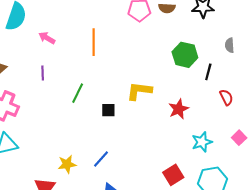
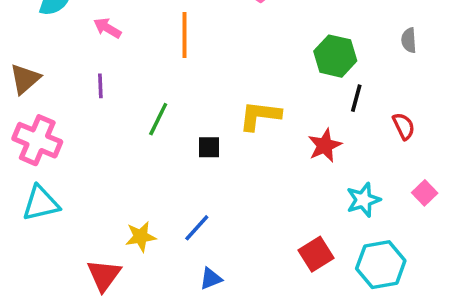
black line: (208, 72) -> (356, 98), moved

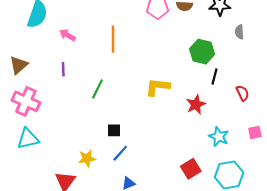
gray semicircle: (409, 40) -> (239, 32), moved
black square: (209, 147) -> (114, 130), moved
pink square: (425, 193) -> (255, 132), turned 32
cyan star: (363, 200) -> (219, 137), turned -30

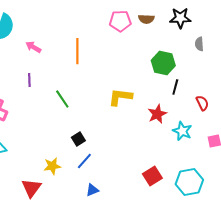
green line: (97, 89) -> (62, 99), turned -60
black square: (114, 130) -> (78, 139), turned -32
cyan star: (219, 137) -> (182, 131), moved

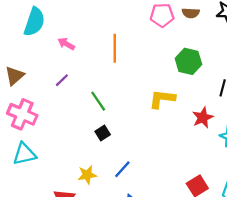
green hexagon: (163, 63) -> (188, 61), moved
purple line: (29, 80) -> (62, 80), turned 48
black square: (78, 139) -> (103, 133), moved

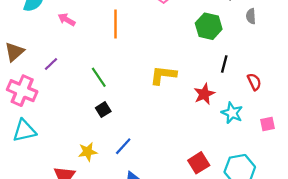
green hexagon: (188, 61) -> (209, 26), moved
purple line: (62, 80) -> (51, 64), moved

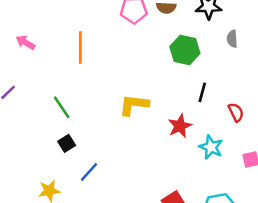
blue line: (123, 146) -> (89, 172), moved

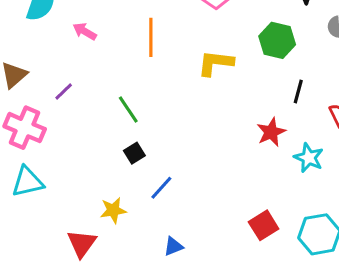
yellow L-shape: (134, 105) -> (215, 63), moved

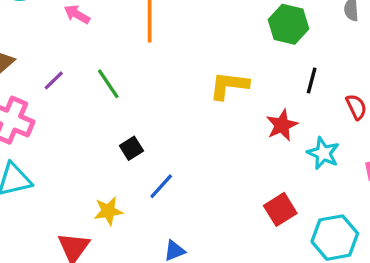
yellow L-shape: (215, 63) -> (229, 85), moved
green line: (128, 110) -> (108, 84), moved
red square: (264, 225) -> (280, 209), moved

